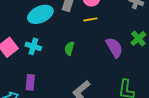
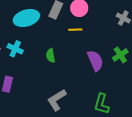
green semicircle: (69, 48) -> (51, 56), turned -32

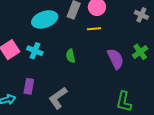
gray L-shape: (57, 100) -> (58, 98), moved

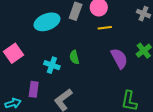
yellow line: (94, 29) -> (105, 28), moved
cyan cross: (35, 51) -> (52, 65), moved

